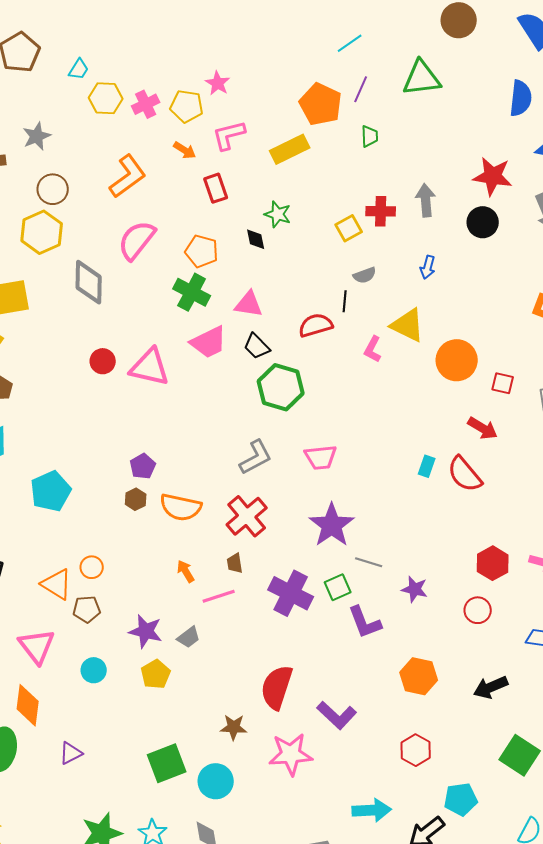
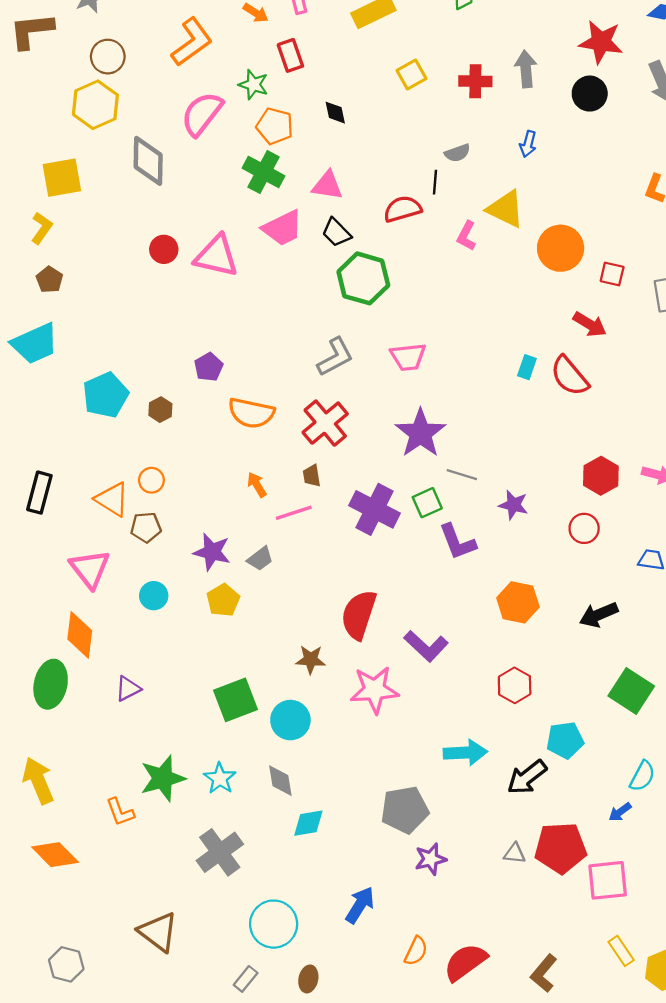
green star: (278, 214) -> (253, 85), moved
yellow square: (349, 228) -> (411, 74), moved
brown hexagon: (136, 499) -> (160, 410), moved

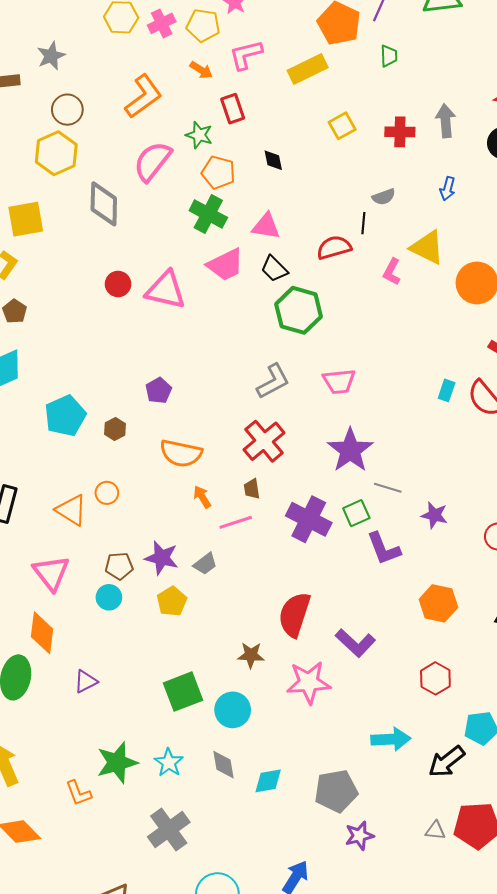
orange semicircle: (251, 413) -> (181, 453), moved
brown pentagon: (146, 527) -> (119, 566), moved
cyan diamond: (308, 823) -> (268, 781), moved

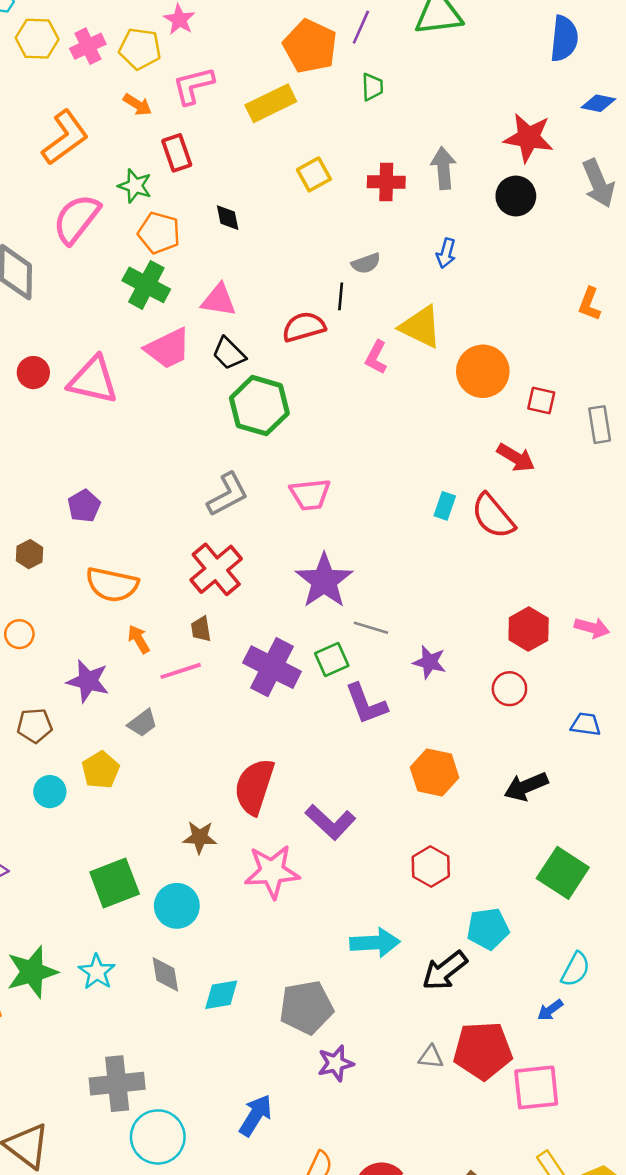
purple star: (162, 558) -> (88, 681), moved
cyan circle: (109, 597) -> (50, 792), moved
gray cross: (169, 830) -> (117, 1084), moved, turned 30

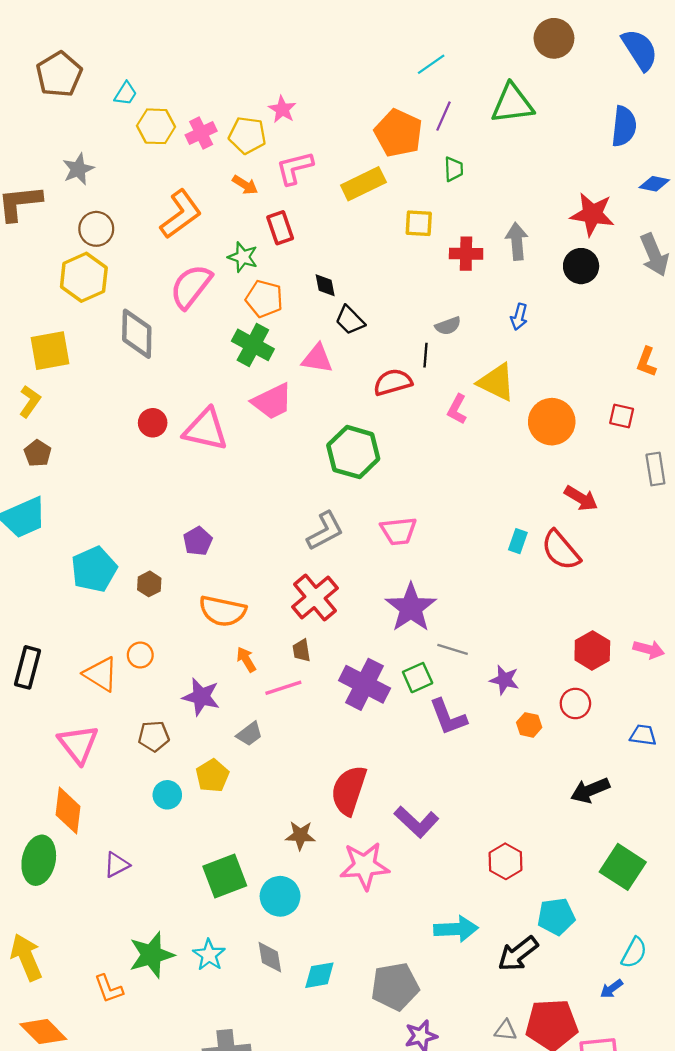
yellow square: (314, 174) -> (419, 223), moved, turned 32
black trapezoid: (229, 353) -> (350, 320), moved
red square: (541, 400) -> (622, 416), moved
orange hexagon: (435, 773) -> (529, 725), moved, size x0.6

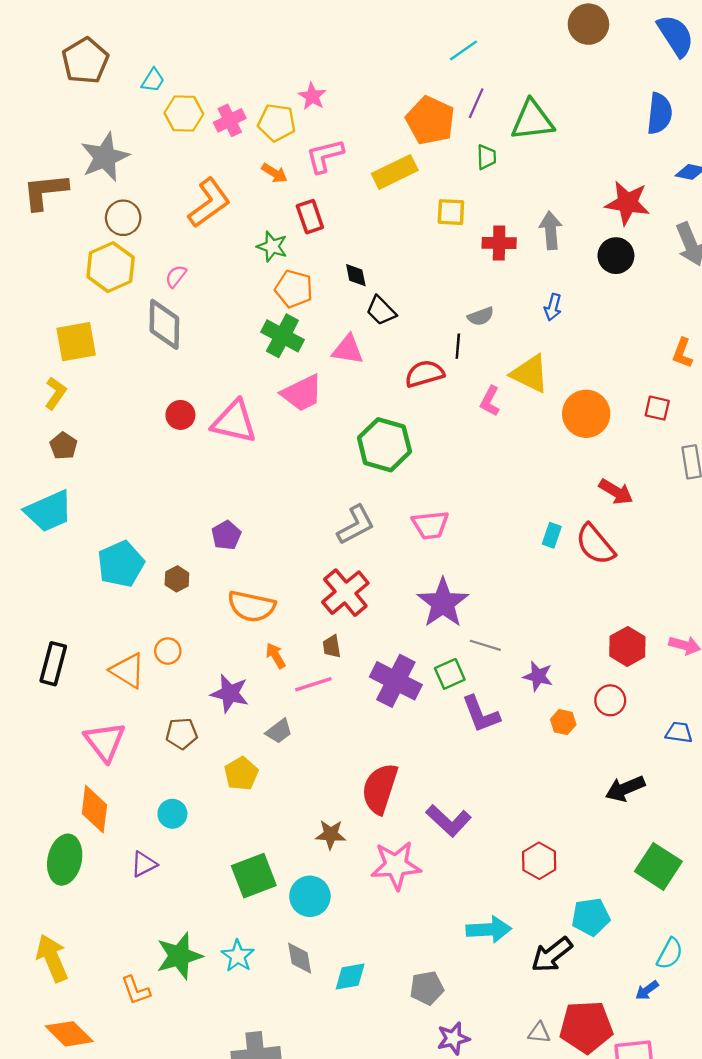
green triangle: (512, 104) -> (532, 120), moved
gray star: (78, 169) -> (105, 157), size x1.5
pink semicircle: (191, 286) -> (176, 276), moved, size x0.5
cyan circle: (167, 795) -> (172, 814), moved
gray pentagon: (395, 986) -> (427, 988), size x0.7

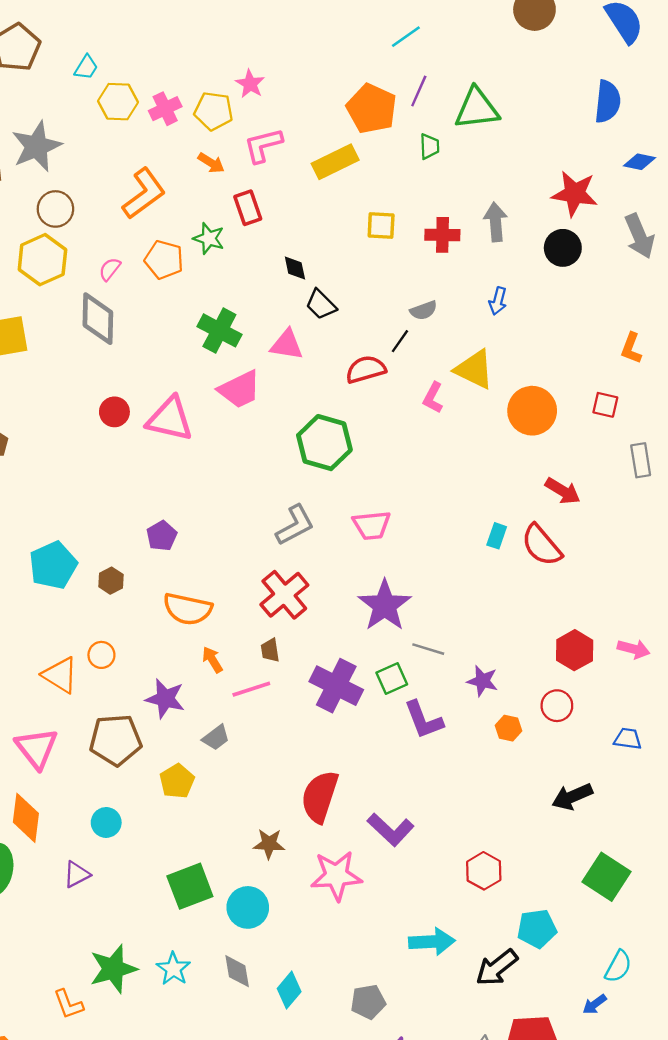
yellow square: (451, 212) -> (381, 225), moved
orange pentagon: (294, 289) -> (164, 260), moved
black line: (458, 346) -> (400, 341), turned 30
brown pentagon: (182, 734) -> (116, 740), size x1.6
cyan diamond: (350, 977) -> (289, 990), turned -40

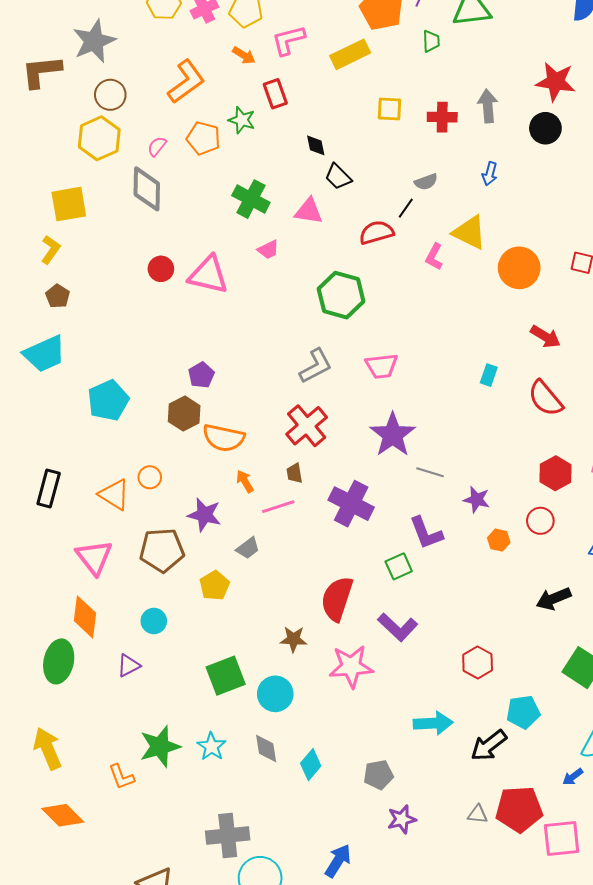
pink trapezoid: (240, 389) -> (268, 250), size x0.6
red semicircle: (542, 545) -> (545, 398), moved
brown hexagon: (111, 581) -> (184, 414), moved, size x1.5
green square: (392, 679) -> (399, 566), moved

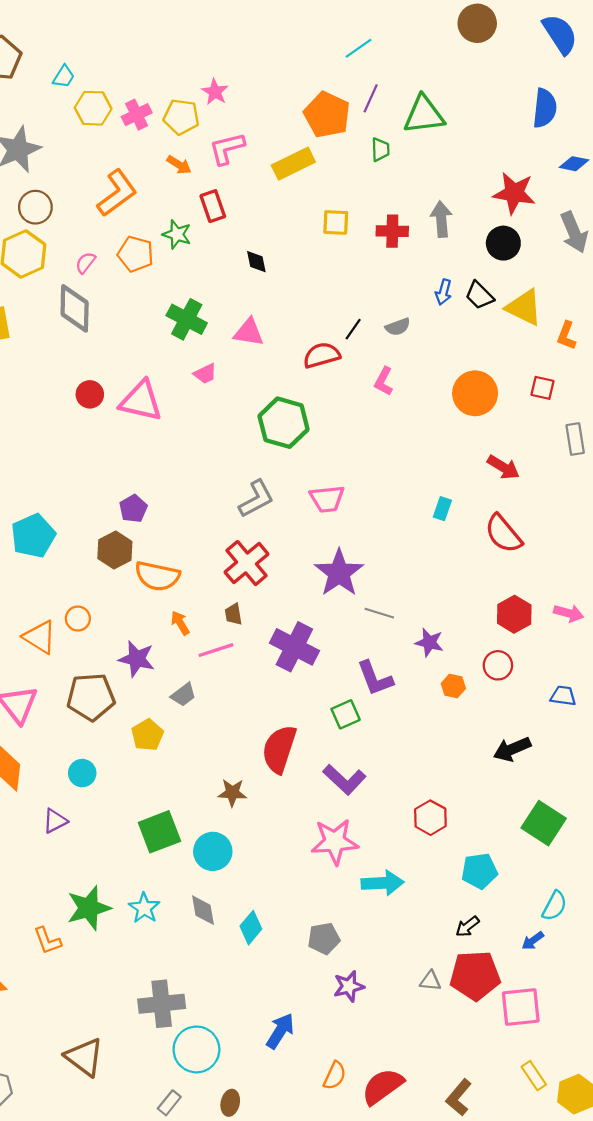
black trapezoid: (338, 177) -> (479, 295), moved
gray semicircle: (426, 182) -> (398, 327), moved
yellow triangle: (470, 232) -> (524, 307), moved
pink star: (351, 667) -> (335, 842), moved
black arrow: (489, 745) -> (467, 926), moved, size x0.6

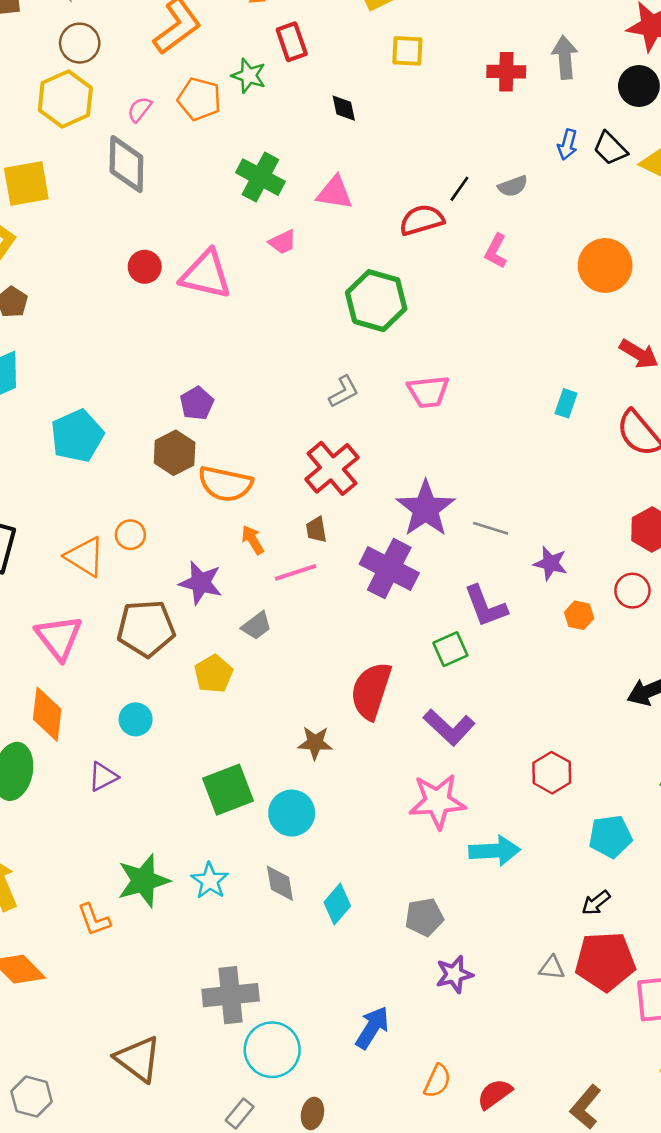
yellow square: (336, 222) -> (407, 51), moved
gray L-shape: (256, 499) -> (344, 392), size x0.7
purple star: (339, 573) -> (426, 509), moved
red semicircle: (383, 1086) -> (495, 1094), size x0.7

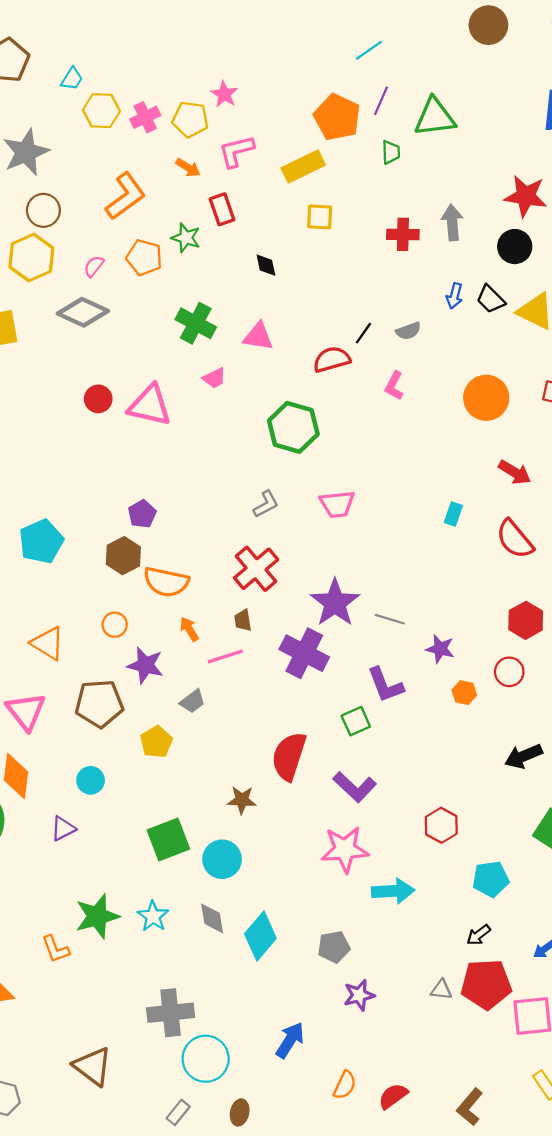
gray diamond: (126, 164) -> (83, 312), turned -66
orange circle: (130, 535) -> (115, 625), moved
cyan diamond: (337, 904) -> (260, 936), size x1.4

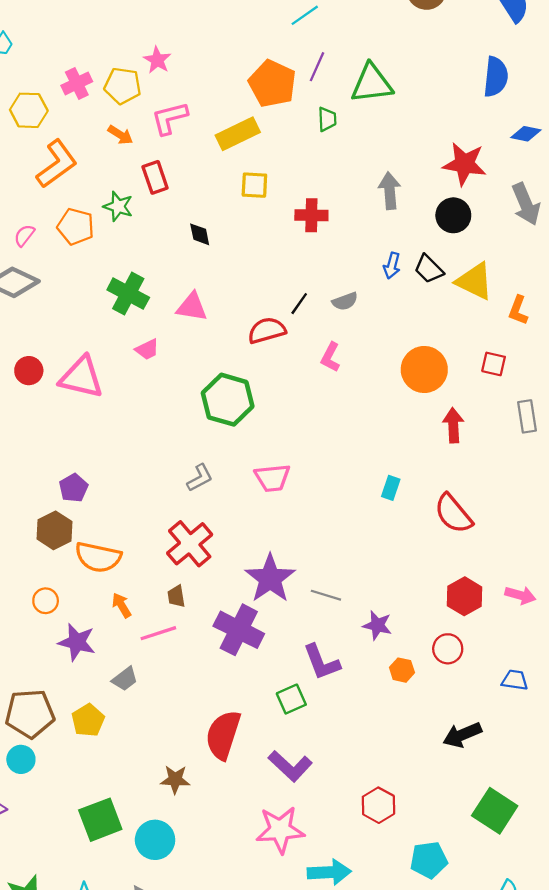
yellow hexagon: (101, 111) -> (29, 110), moved
red cross: (403, 234) -> (311, 215), moved
red arrow: (515, 472) -> (453, 425), moved, turned -124
brown pentagon: (99, 704) -> (30, 714), moved

